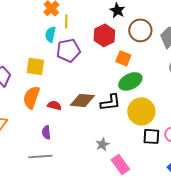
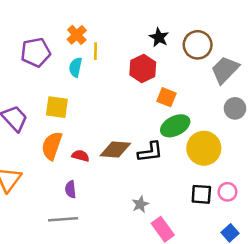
brown circle: (140, 30) -> (198, 45), moved
purple pentagon: (68, 50) -> (36, 52), moved
yellow circle: (141, 111) -> (204, 148), moved

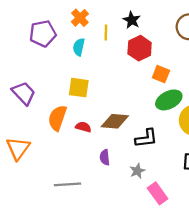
black star: (159, 37) -> (132, 20), moved
yellow line: (95, 51) -> (106, 32), moved
yellow square: (57, 107) -> (79, 88), moved
black L-shape: (150, 152) -> (146, 138), moved
purple semicircle: (71, 189) -> (105, 157), moved

